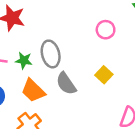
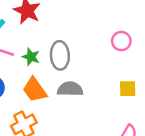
yellow square: (104, 75) -> (128, 89), moved, turned 35
gray semicircle: (66, 84) -> (70, 89), turned 115

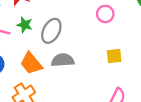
gray ellipse: (60, 55) -> (51, 31), turned 35
green star: (31, 57) -> (25, 25), moved

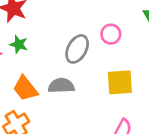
gray ellipse: (51, 31) -> (77, 49), moved
yellow square: (114, 56) -> (120, 82), size x1.5

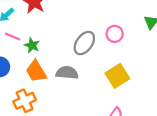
green star: (19, 44) -> (32, 45), moved
yellow square: (120, 82) -> (117, 76), turned -35

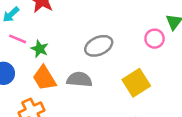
pink circle: (115, 34) -> (155, 39), moved
gray ellipse: (84, 43) -> (99, 46), turned 30

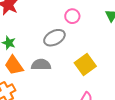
pink circle: (155, 39) -> (72, 16), moved

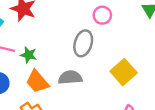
gray ellipse: (54, 38) -> (83, 43), turned -40

